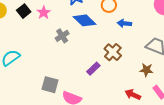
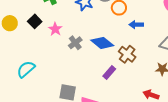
pink star: (44, 13) -> (55, 29), moved
blue diamond: (84, 20) -> (102, 43), moved

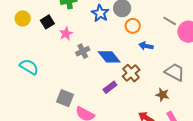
cyan semicircle: (26, 69) -> (29, 67), turned 60

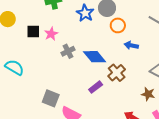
black square: (47, 22) -> (33, 32), moved, turned 32

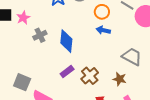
orange circle: (118, 25) -> (102, 12), moved
blue diamond: (95, 57) -> (66, 41), turned 45
brown cross: (117, 73) -> (90, 76), moved

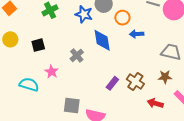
orange circle: (102, 12) -> (122, 18), moved
pink star: (23, 18) -> (52, 72), moved
blue diamond: (66, 41) -> (102, 40), moved

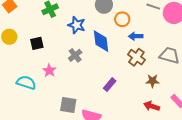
blue star: (84, 14) -> (77, 25), moved
brown star: (165, 77) -> (152, 81), moved
brown cross: (135, 81) -> (136, 57), moved

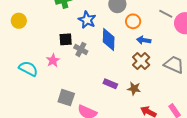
black square: (37, 43) -> (66, 39), moved
gray cross: (75, 55) -> (81, 49), turned -32
brown star: (152, 81) -> (134, 89), moved
purple rectangle: (110, 85) -> (110, 84), turned 64

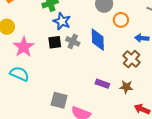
blue star: (87, 20) -> (62, 21), moved
blue arrow: (144, 40) -> (142, 38), moved
gray cross: (81, 49) -> (73, 41), moved
pink star: (53, 60) -> (24, 47), moved, size x1.5

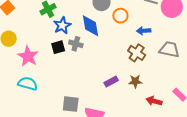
blue star: (62, 21) -> (62, 25), turned 30
blue diamond: (98, 40) -> (91, 26), moved
purple rectangle: (102, 84) -> (111, 81), turned -40

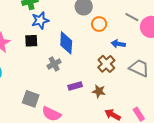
blue diamond: (91, 26) -> (66, 43), moved
gray cross: (76, 44) -> (54, 64), moved, turned 32

